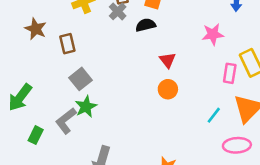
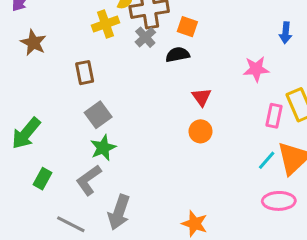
brown star: (36, 29) -> (33, 43), moved
cyan line: (214, 115) -> (267, 160), moved
gray L-shape: (66, 121) -> (89, 180), moved

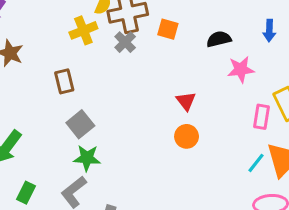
black semicircle: (178, 55) -> (219, 39), moved
green star: (103, 148) -> (87, 158), turned 30

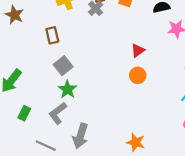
red triangle: (186, 101) -> (138, 50), turned 32
green star: (87, 158) -> (67, 89), turned 30

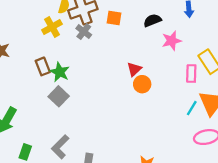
orange circle: (138, 75) -> (142, 84), moved
green star: (67, 89) -> (60, 72), moved

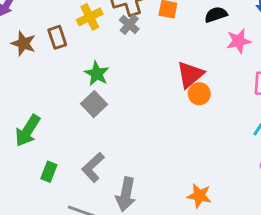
brown rectangle: (43, 66) -> (57, 37), moved
red triangle: (134, 69) -> (190, 75), size x1.5

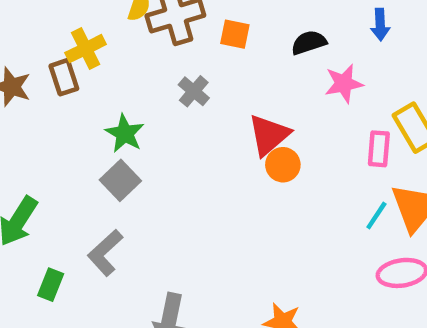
yellow cross: (90, 17) -> (86, 49), moved
gray cross: (129, 24) -> (194, 91), moved
gray L-shape: (93, 167) -> (105, 253), moved

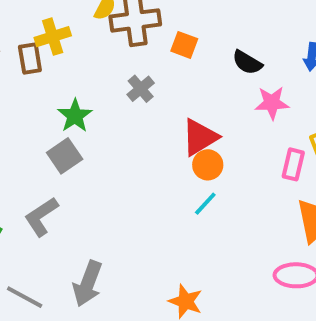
black semicircle: (309, 43) -> (247, 62), turned -140
cyan line: (376, 216) -> (205, 204), moved

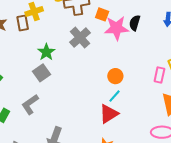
black semicircle: (247, 62) -> (135, 23), turned 77
gray cross: (141, 89) -> (80, 38), size x1.5
pink star: (272, 103) -> (116, 28), moved, size x1.4
red triangle: (200, 137) -> (109, 114), moved

